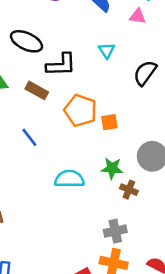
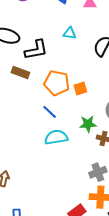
cyan triangle: (107, 50) -> (70, 33), turned -40
blue line: (29, 137) -> (50, 112), moved

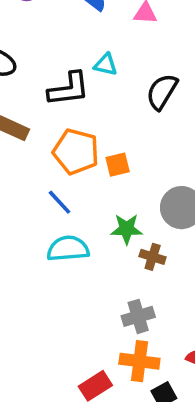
black L-shape: (36, 50) -> (69, 89), moved

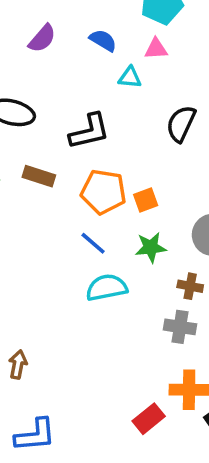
cyan triangle: (106, 65) -> (130, 78), moved
green star: (127, 229) -> (151, 247), moved
gray cross: (138, 316) -> (180, 327), moved, turned 32

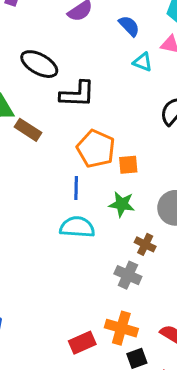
black L-shape: (89, 131) -> (77, 94), moved
brown rectangle: (39, 176) -> (28, 130), moved
blue line: (93, 243) -> (76, 188), turned 35

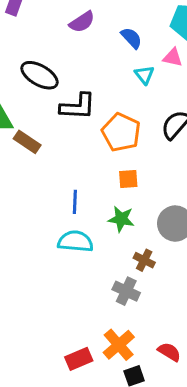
cyan triangle: (143, 62) -> (144, 75), turned 30
orange pentagon: (96, 149) -> (121, 132), moved
orange cross: (121, 328) -> (119, 345), turned 32

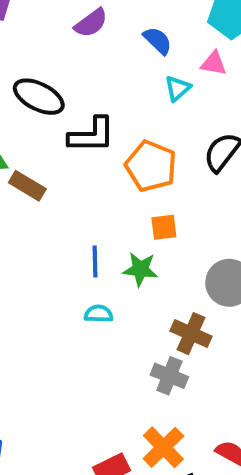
cyan triangle: (144, 75) -> (178, 88), turned 30
green star: (121, 219) -> (140, 269), moved
cyan semicircle: (75, 241) -> (99, 314), size x0.6
brown cross: (144, 260) -> (191, 334), size x1.4

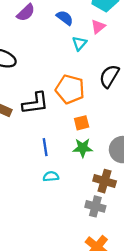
pink triangle: (214, 63) -> (98, 27), turned -42
black L-shape: (92, 135) -> (35, 103), moved
green star: (140, 269) -> (83, 148), moved

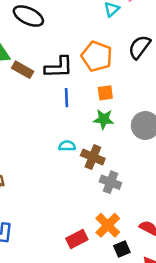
blue line: (45, 147) -> (67, 98), moved
brown cross: (105, 181) -> (93, 157), moved

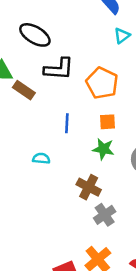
black L-shape: (59, 67) -> (59, 69), moved
cyan semicircle: (67, 146) -> (41, 158), moved
gray cross: (110, 182) -> (105, 215), turned 30

